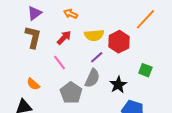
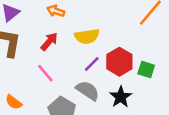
red hexagon: (119, 42) -> (119, 62), moved
green square: (145, 70) -> (146, 70), moved
gray semicircle: (92, 78) -> (88, 91), turned -78

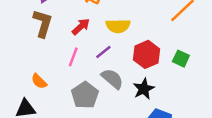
purple line: (92, 64) -> (103, 52), moved
green square: (146, 70) -> (181, 59), moved
pink line: (45, 73) -> (73, 57), turned 54

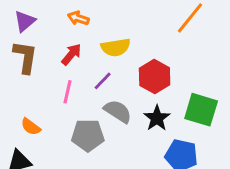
green square: (181, 59) -> (201, 110), moved, size x1.6
gray pentagon: (85, 95) -> (88, 135), turned -30

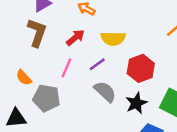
orange semicircle: (31, 127) -> (24, 78), moved
gray pentagon: (88, 135) -> (46, 98), moved

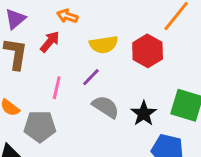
red arrow: (75, 38) -> (50, 42), moved
red hexagon: (141, 68) -> (148, 51), moved

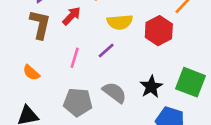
gray semicircle: (106, 107) -> (115, 93), moved
gray pentagon: (40, 126) -> (78, 102), moved

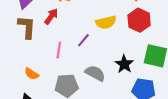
yellow semicircle: (120, 22) -> (106, 22), moved
red hexagon: (159, 31) -> (139, 20), moved
orange semicircle: (31, 73) -> (32, 74), moved

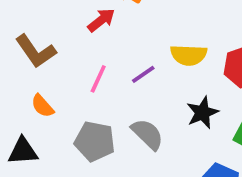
brown L-shape: (27, 27) -> (36, 51), moved, turned 125
black star: (124, 64) -> (202, 113), moved

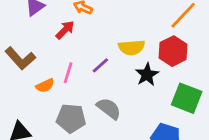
orange semicircle: (42, 106) -> (45, 86), moved, turned -66
black star: (202, 113) -> (147, 75), moved

